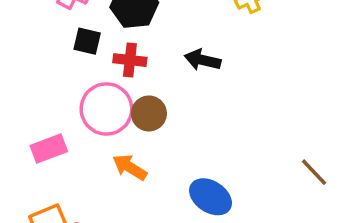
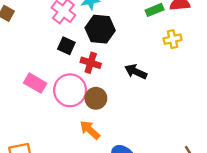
pink rectangle: (49, 149) -> (35, 83), moved, turned 40
orange arrow: (130, 167) -> (90, 130), moved

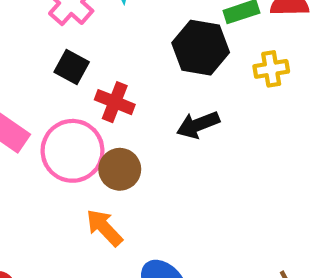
black hexagon: (100, 29) -> (201, 48), moved
black arrow: (136, 72) -> (198, 125), turned -50

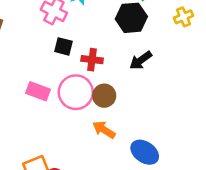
yellow cross: (271, 69) -> (183, 17), moved

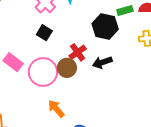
red cross: (92, 60) -> (78, 52), moved, turned 30
brown circle: (104, 96) -> (67, 68), moved

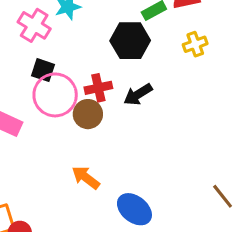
red cross: (78, 52) -> (98, 88), turned 36
pink circle: (43, 72) -> (55, 95), moved

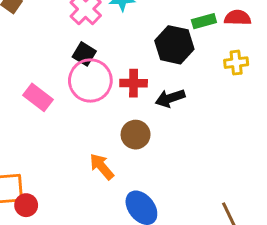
brown circle: (88, 114) -> (136, 135), moved

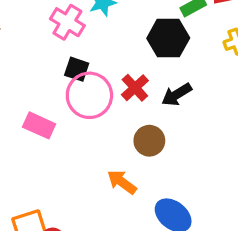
red cross: (134, 83) -> (135, 88), turned -30

